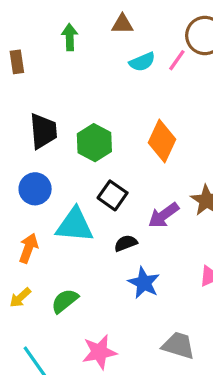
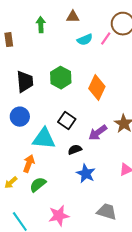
green hexagon: (94, 143) -> (61, 78), moved
orange arrow: (28, 248) -> (29, 164), moved

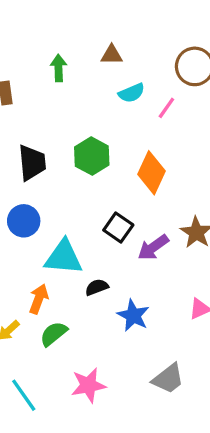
pink line: (106, 39) -> (166, 108), moved
black square: (67, 121) -> (118, 227), moved
black semicircle: (75, 150) -> (97, 287), moved
gray trapezoid: (107, 212) -> (168, 379), turned 125

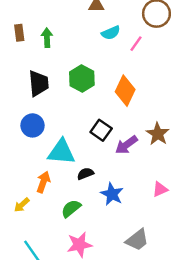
green arrow: (59, 68) -> (47, 38), moved
green semicircle: (54, 334) -> (71, 209), moved

